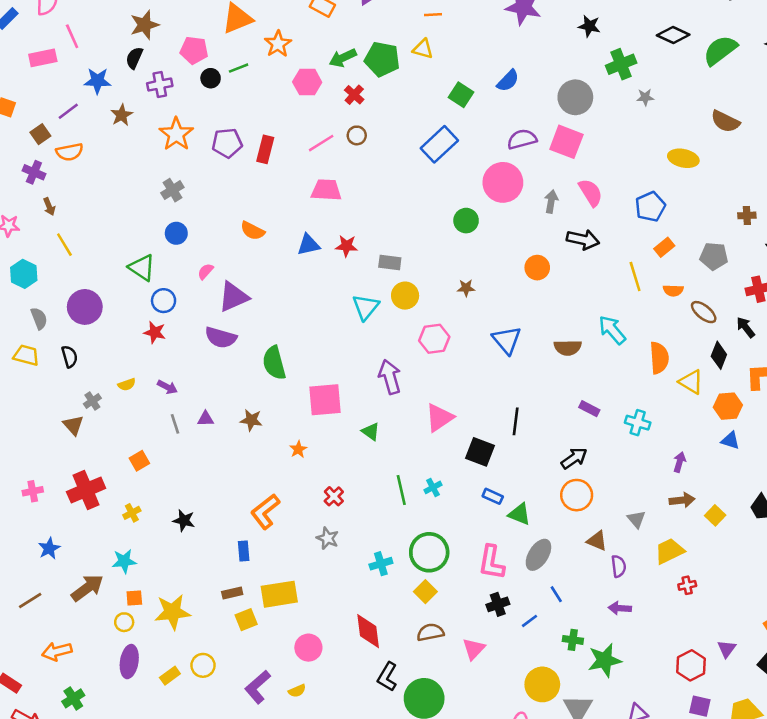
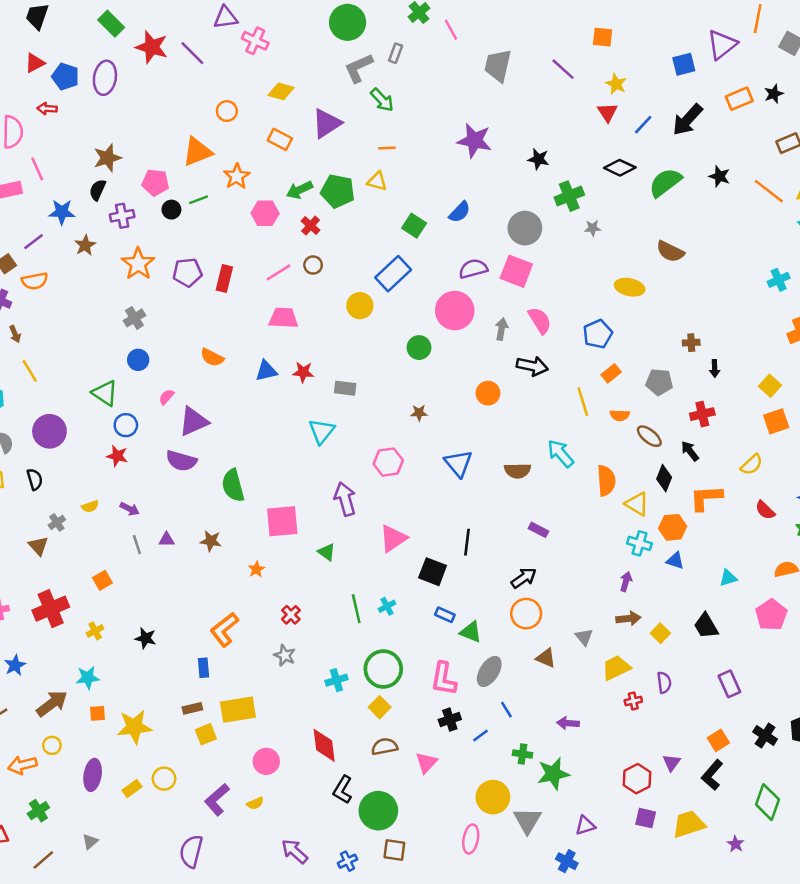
yellow circle: (405, 296) -> (360, 306), moved
cyan cross: (638, 423) -> (639, 543), moved
purple semicircle: (619, 566) -> (664, 683), moved
yellow circle: (124, 622) -> (52, 745), moved

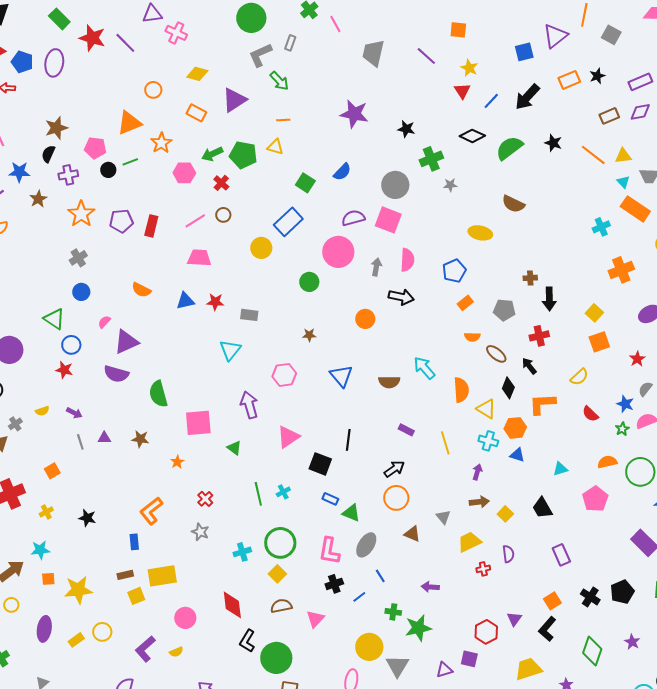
pink semicircle: (540, 320) -> (407, 260), turned 35
black arrow: (715, 368) -> (549, 299), size x1.6
yellow line: (583, 402) -> (445, 443), moved
purple square: (646, 818) -> (469, 659), moved

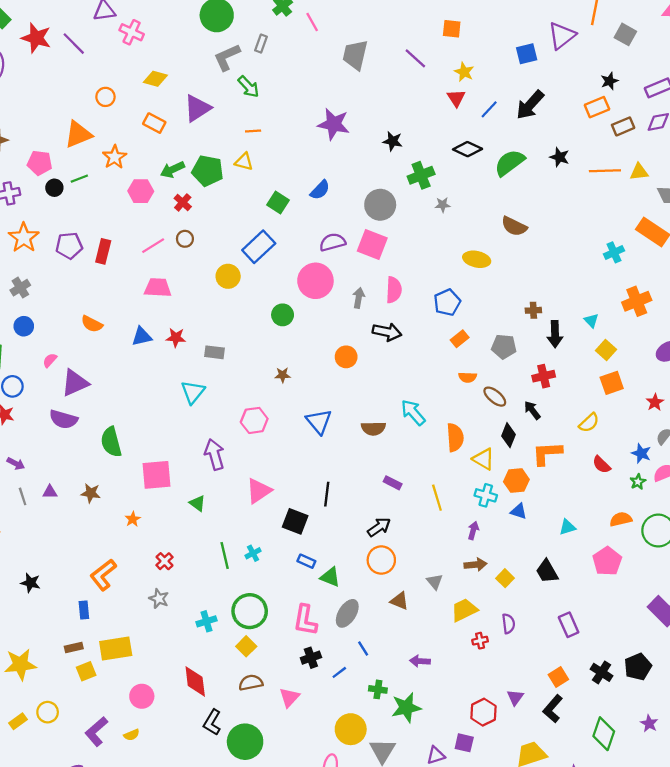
orange rectangle: (569, 80) -> (597, 107), moved
orange line: (593, 155) -> (605, 171), turned -40
cyan triangle: (623, 182) -> (591, 321), moved

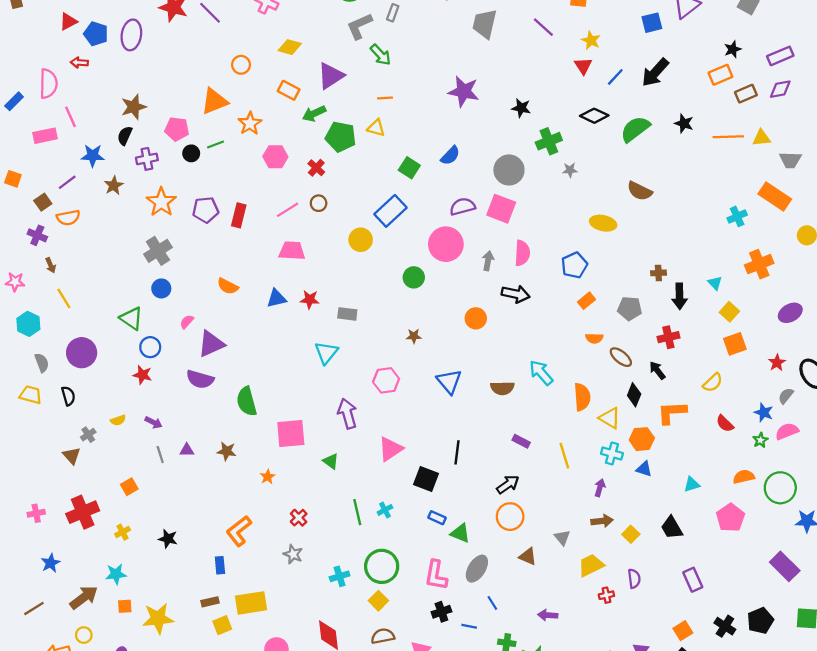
green arrow: (172, 170) -> (314, 114), moved
gray cross: (20, 288) -> (158, 251), size x1.4
blue line: (339, 672) -> (469, 626), turned 48

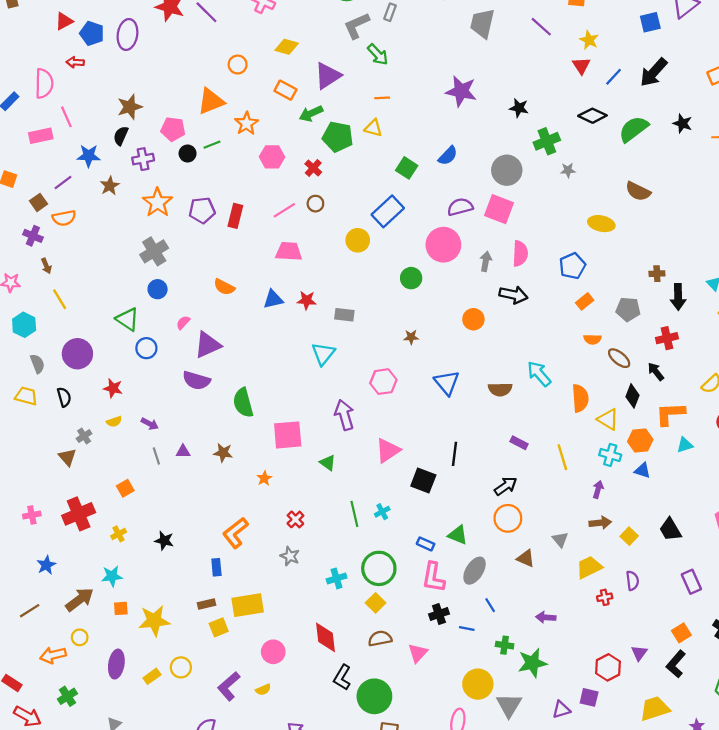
red star: (142, 375) -> (113, 388), moved
cyan triangle: (692, 484) -> (685, 445), moved
blue rectangle: (437, 518) -> (426, 544), moved

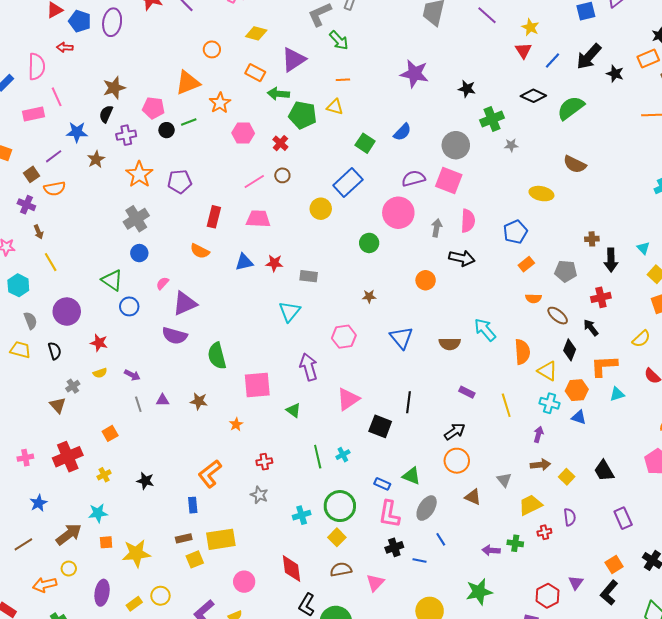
green arrow: (311, 113) -> (278, 94), turned 30
black star: (683, 123) -> (615, 74), moved
red rectangle: (235, 216) -> (214, 217), moved
red cross: (295, 519) -> (264, 462), turned 35
green cross: (505, 645) -> (515, 543), moved

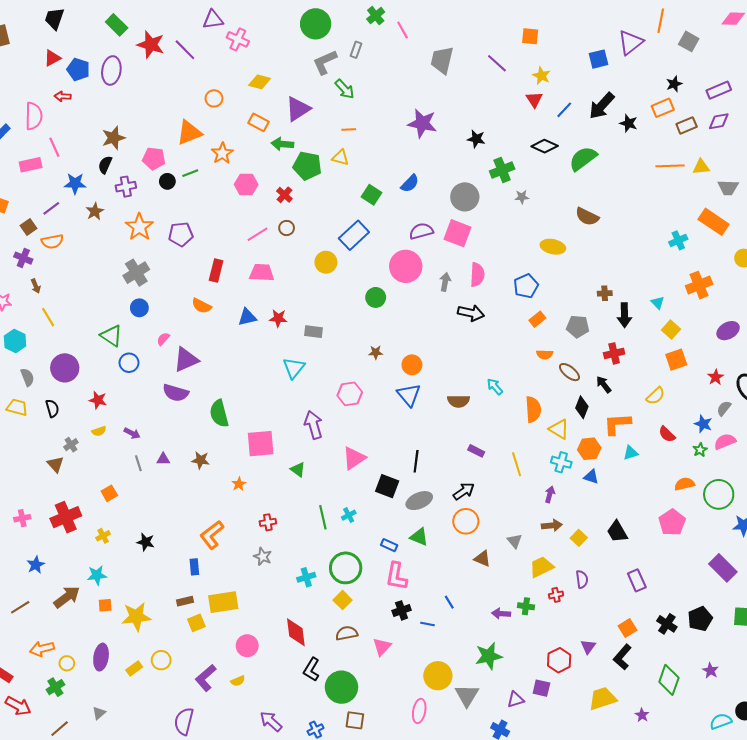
orange circle: (426, 280) -> (412, 365), moved
cyan arrow: (485, 330) -> (495, 387), size x0.7
gray ellipse: (427, 508) -> (419, 501), moved, turned 35
yellow circle: (69, 569) -> (67, 663), moved

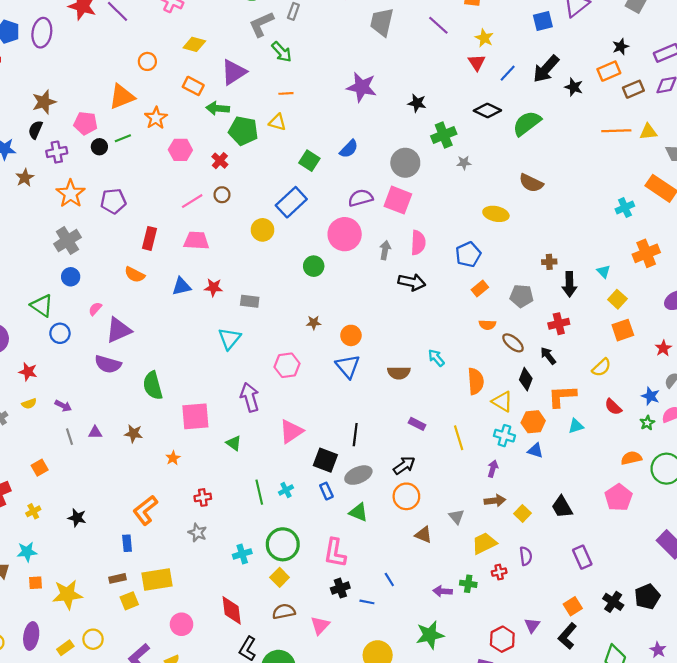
blue rectangle: (389, 545) -> (326, 491), moved, turned 42

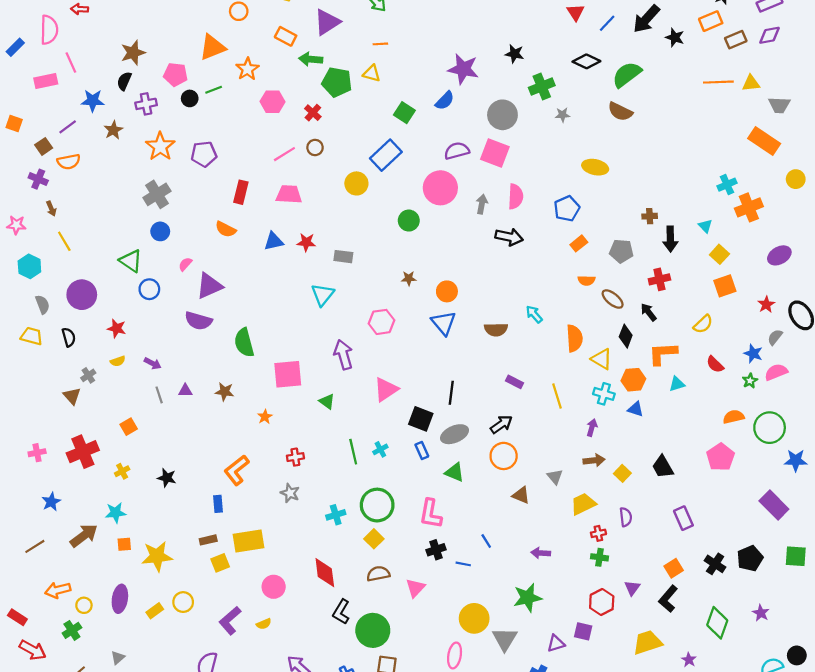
purple star: (362, 87) -> (463, 69), moved
brown semicircle: (531, 183) -> (620, 112), moved
cyan cross: (625, 208) -> (727, 185), moved
green cross: (468, 584) -> (600, 557), moved

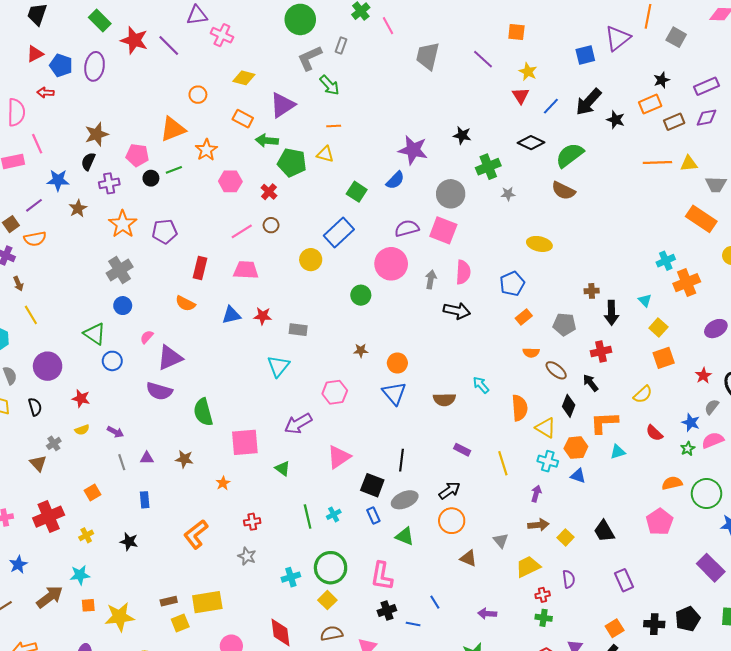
purple arrow: (343, 355) -> (298, 424), turned -104
blue rectangle: (218, 504) -> (145, 500), moved
black cross: (715, 564) -> (654, 624), turned -30

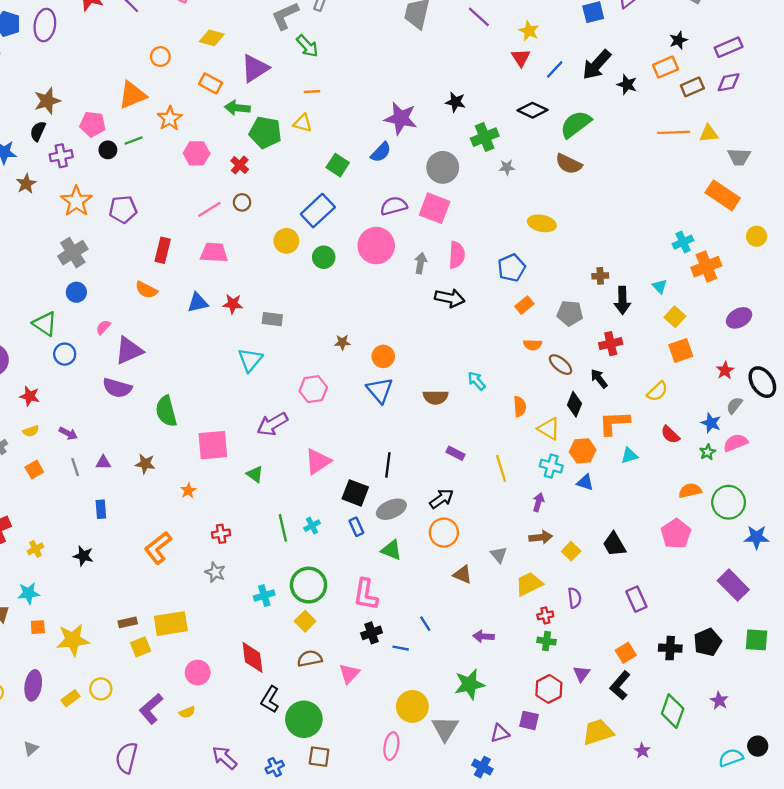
green circle: (361, 295) -> (324, 257), moved
orange semicircle: (520, 408) -> (520, 407), size x0.7
orange square: (92, 492) -> (34, 470), moved

